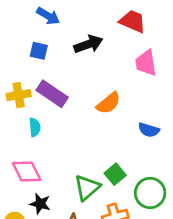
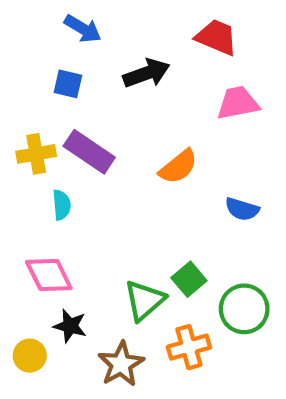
pink trapezoid: (146, 63) -> (238, 103), turned 88

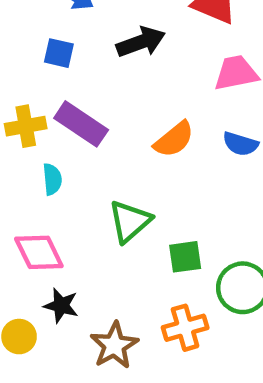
blue semicircle: (242, 209) -> (240, 144), moved
green square: (189, 279) -> (185, 257), turned 32
green triangle: (144, 300) -> (130, 221), moved

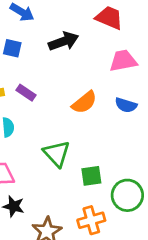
purple rectangle: (81, 124) -> (26, 93), size x0.6
green triangle: (130, 221) -> (57, 154), turned -32

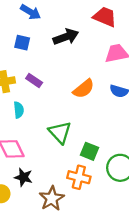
green square: (91, 176) -> (89, 151), turned 30
orange cross: (91, 220) -> (79, 177), moved, turned 30

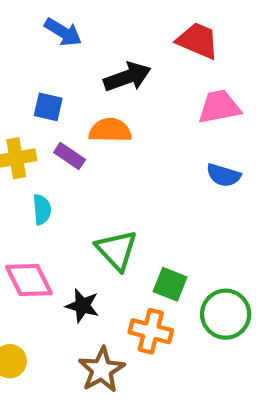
blue square: (22, 43) -> (48, 107), moved
orange semicircle: (84, 89) -> (110, 130), moved, turned -140
black star: (23, 177) -> (82, 306), moved

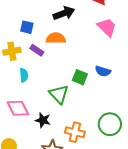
pink trapezoid: (219, 107) -> (107, 27), turned 55
blue semicircle: (223, 175) -> (103, 71), moved
green square: (170, 284) -> (80, 77), moved

